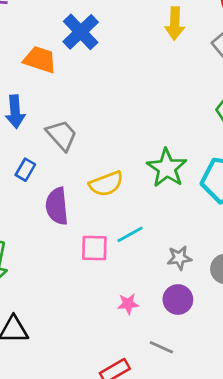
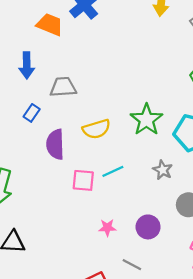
gray trapezoid: (62, 135) -> (63, 87), turned -56
gray star: (179, 258) -> (163, 170), moved, turned 30

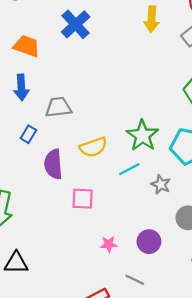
orange trapezoid: (50, 25) -> (27, 46), moved
cyan line: (113, 171) -> (129, 169), moved

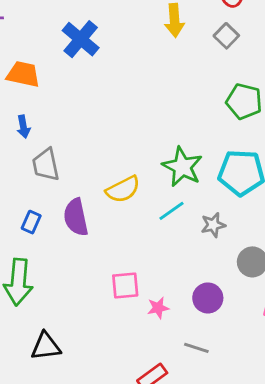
blue arrow: (21, 87) -> (23, 127), size x0.7
gray trapezoid: (58, 107) -> (46, 165), moved, turned -88
blue rectangle: (28, 134) -> (31, 222), moved
gray star: (161, 185) -> (213, 225), turned -30
pink square: (83, 199) -> (125, 285), moved

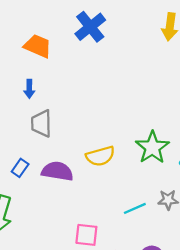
cyan line: (171, 211) -> (135, 208), moved
purple semicircle: (76, 217) -> (57, 171), turned 100

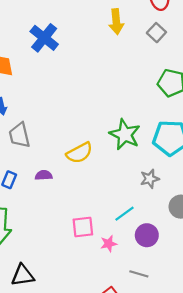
purple semicircle: (57, 171) -> (44, 175), size x0.6
cyan line: (135, 208) -> (125, 214), moved

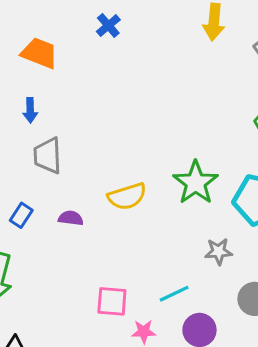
blue cross: (44, 38) -> (108, 26), size x0.6

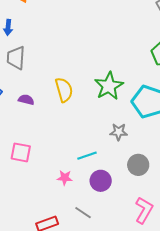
yellow semicircle: (127, 196) -> (64, 90), turned -95
pink square: (112, 301) -> (21, 152), moved

